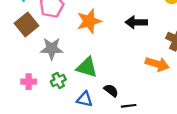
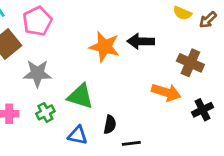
orange star: (89, 21) -> (104, 47), moved, turned 30
black semicircle: (111, 90) -> (110, 125), turned 64

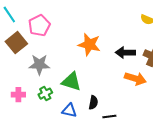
black arrow: (141, 41) -> (125, 53), moved

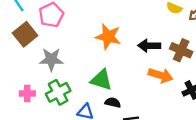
green triangle: (71, 82) -> (101, 80), moved
green cross: (45, 94) -> (58, 92), size x1.5
black semicircle: (93, 103) -> (113, 103), turned -88

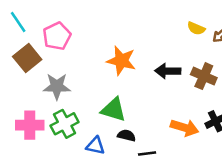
orange arrow: (161, 75) -> (185, 128), moved
pink cross: (27, 94) -> (30, 125), size x1.5

